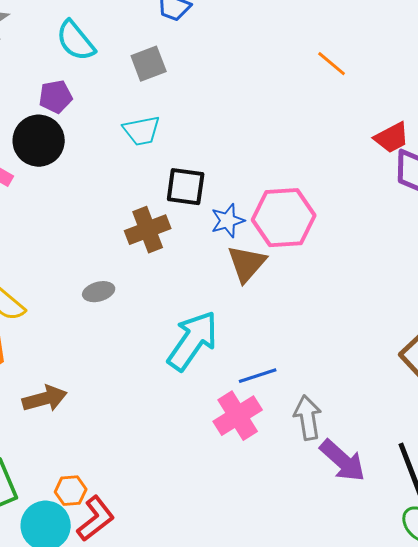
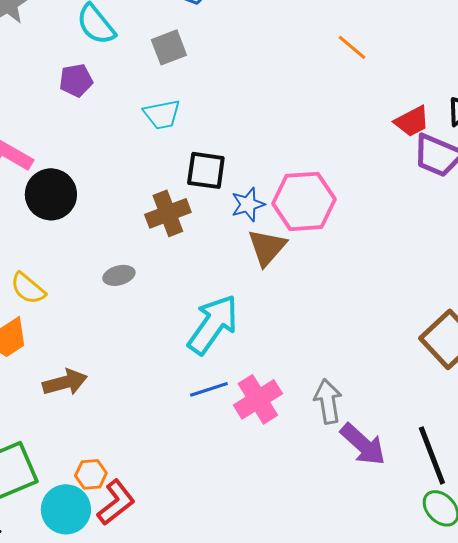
black circle: (39, 141) -> (51, 194), moved
blue line: (258, 376) -> (209, 389), moved

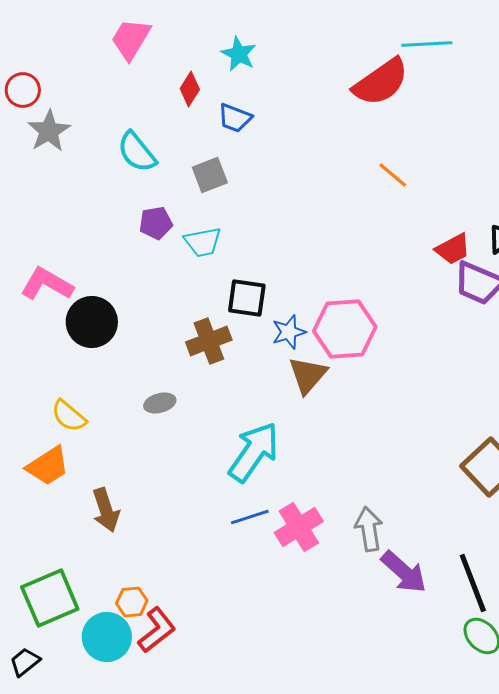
purple pentagon: (76, 80) -> (156, 223), moved
brown arrow: (65, 382) -> (106, 510), turned 87

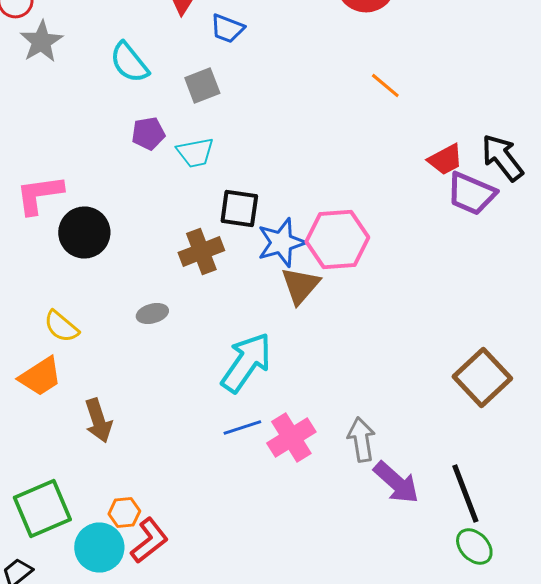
pink L-shape: (47, 284) -> (39, 194), turned -38
blue star: (289, 332) -> (281, 242), size x1.4

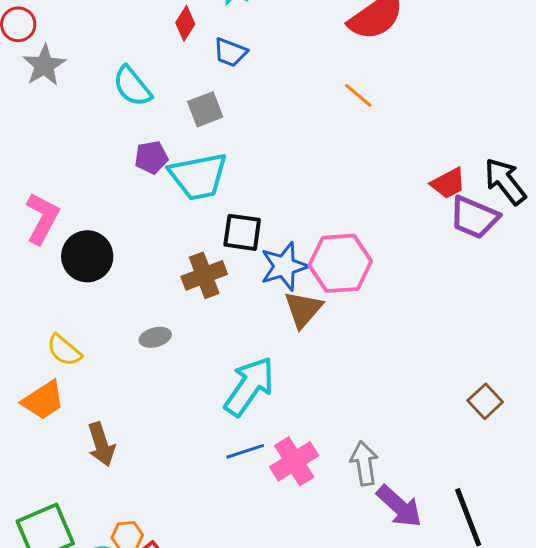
orange line: (385, 86) -> (358, 95), moved
cyan trapezoid: (195, 152) -> (198, 176), size x1.6
pink L-shape: (39, 194) -> (42, 218), turned 126
brown square: (482, 378) -> (485, 401), size x0.6

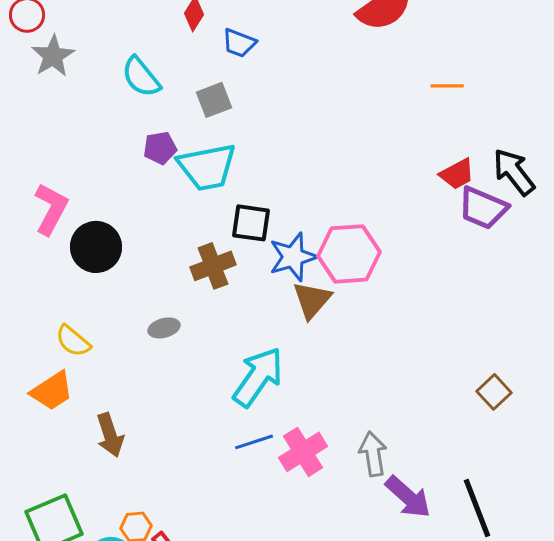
orange line: (358, 95) -> (447, 86), moved, turned -40

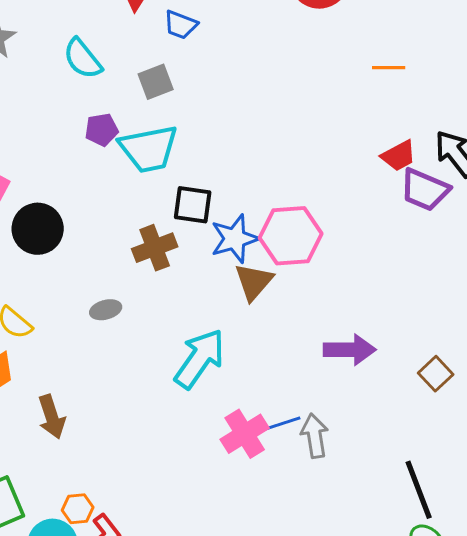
blue line: (254, 442) -> (282, 424), moved
purple arrow: (408, 497) -> (350, 350), moved, turned -42

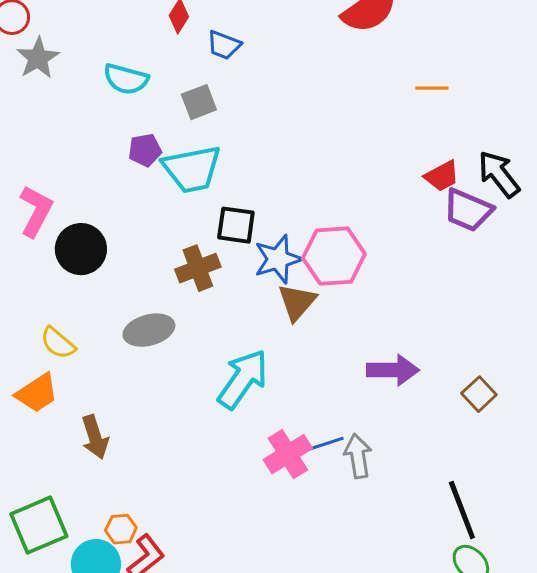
cyan semicircle: (83, 59) -> (126, 79), turned -36
gray ellipse: (106, 310) -> (149, 330), size x1.6

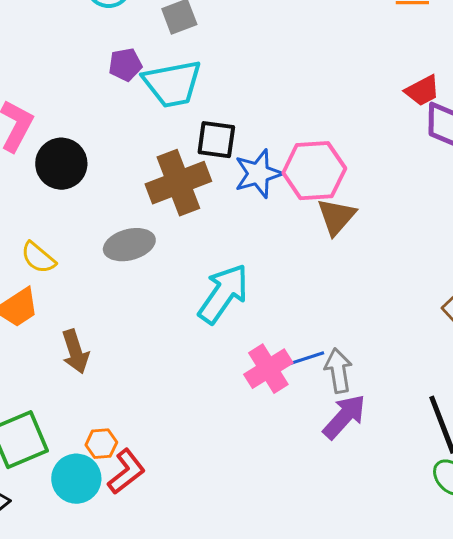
brown cross: (198, 268) -> (178, 183), size x1.4
brown triangle: (297, 302) -> (336, 217), moved
purple arrow: (393, 370) -> (344, 417), moved, turned -48

